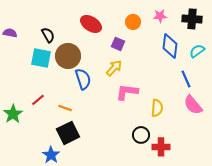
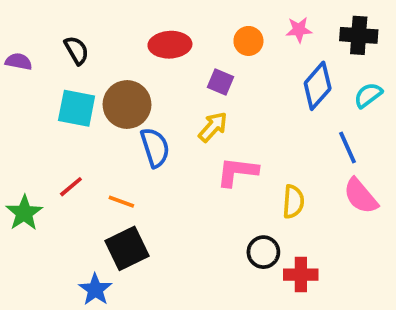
red ellipse: (91, 24) -> (170, 45), turned -35
black semicircle: (48, 35) -> (77, 50), moved
blue diamond: (170, 46) -> (318, 86), turned 35

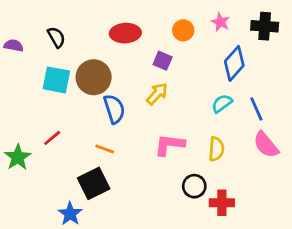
pink star: (299, 30) -> (220, 22), turned 30
cyan semicircle: (368, 95) -> (222, 103), moved
pink L-shape: (237, 172) -> (169, 145), moved
orange line: (121, 202) -> (105, 149), moved

